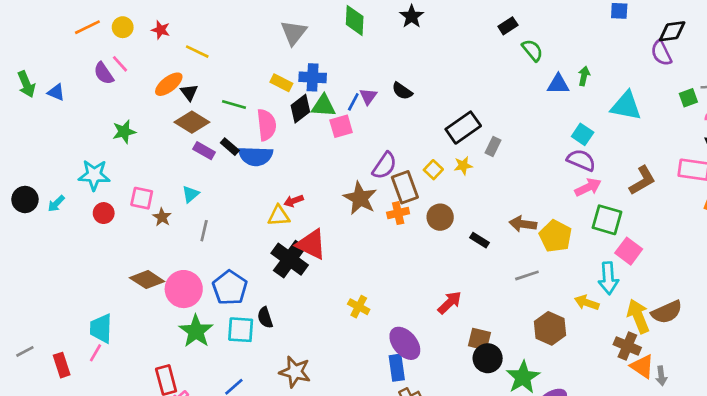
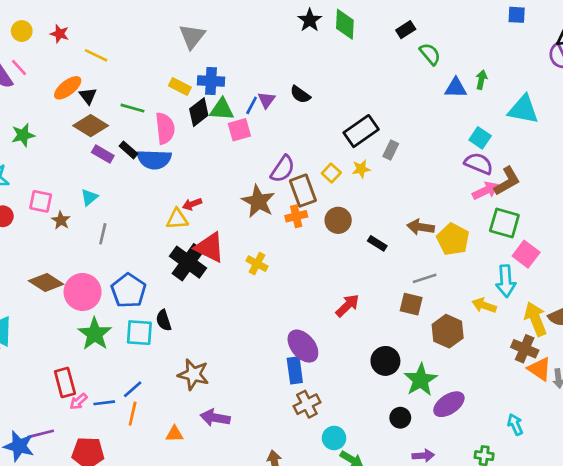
green diamond: (355, 20) -> (345, 24), moved
brown L-shape: (642, 180) -> (507, 181), moved
yellow cross: (359, 307) -> (257, 264), moved
brown square: (479, 339) -> (411, 304), moved

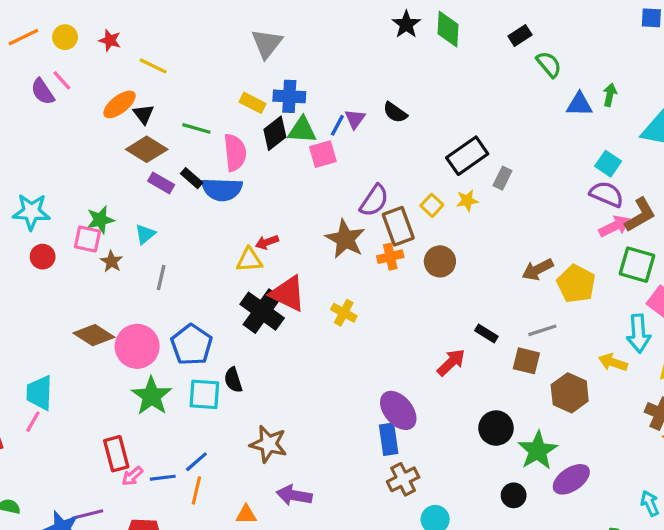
green star: (23, 135) -> (100, 220), moved
brown arrow: (421, 227) -> (538, 269), turned -35
black rectangle: (377, 243) -> (486, 334), moved

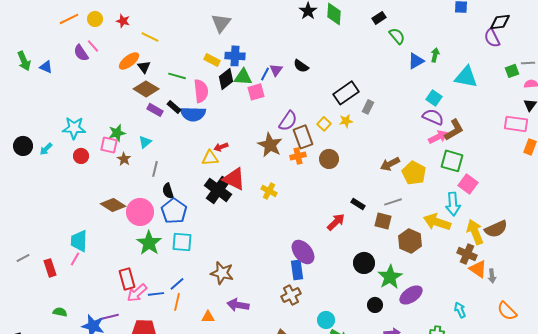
blue triangle: (579, 104) -> (416, 61), turned -30
yellow arrow: (613, 362) -> (437, 222), size x1.5
black semicircle: (233, 380) -> (168, 191), moved
pink arrow: (132, 476) -> (137, 293), size x1.5
brown cross: (403, 479) -> (291, 295), moved

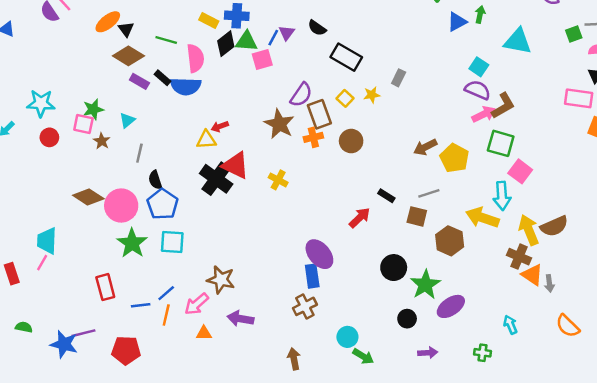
black rectangle: (346, 93) -> (346, 57), moved, turned 65
pink arrow: (137, 293) -> (197, 304), moved

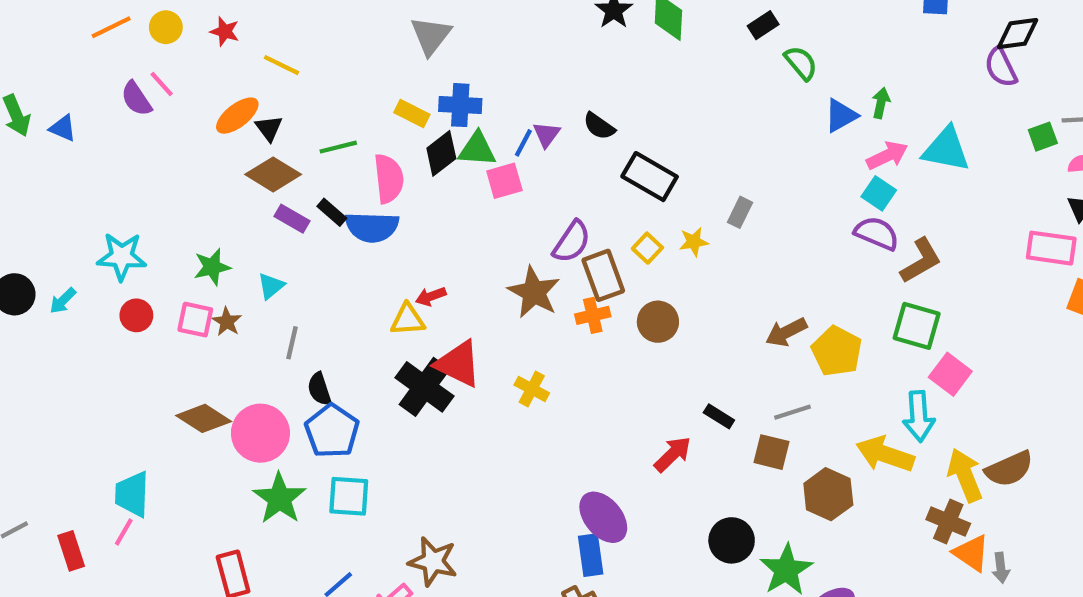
green line: (166, 40) -> (338, 147), turned -30
pink arrow: (484, 114) -> (887, 156), moved
pink square: (83, 124) -> (195, 320), moved

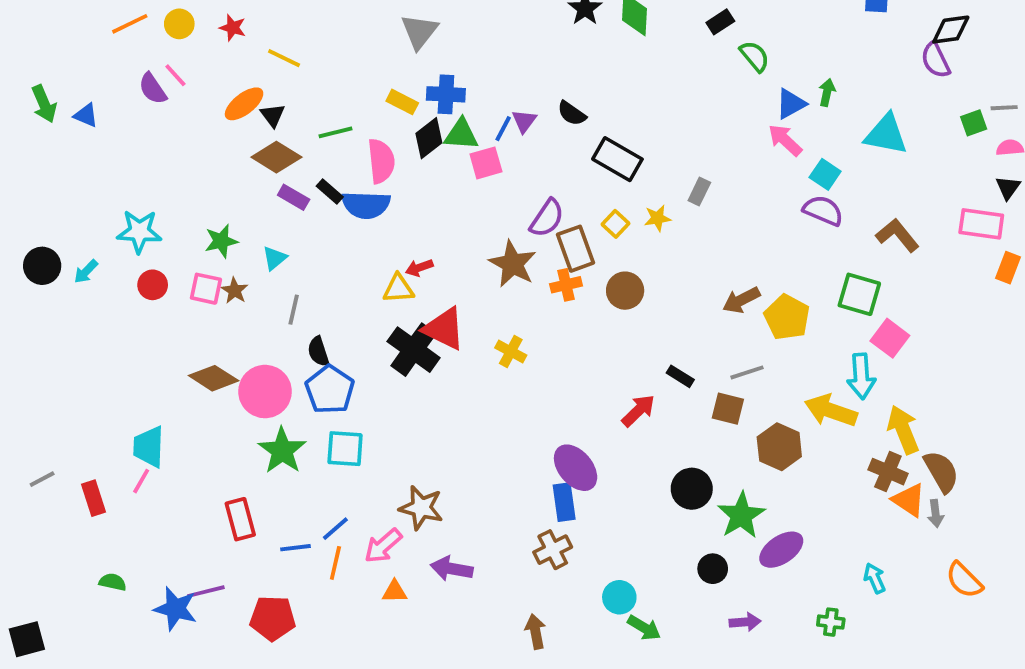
pink arrow: (887, 156) -> (785, 140), moved, turned -111
brown L-shape: (921, 261) -> (897, 235), moved, turned -99
brown semicircle: (1009, 469) -> (941, 472), moved, turned -96

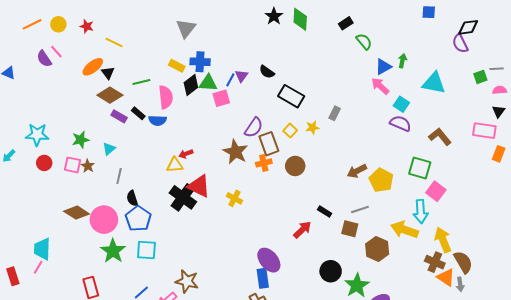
blue semicircle: (366, 205) -> (158, 120), size x0.7

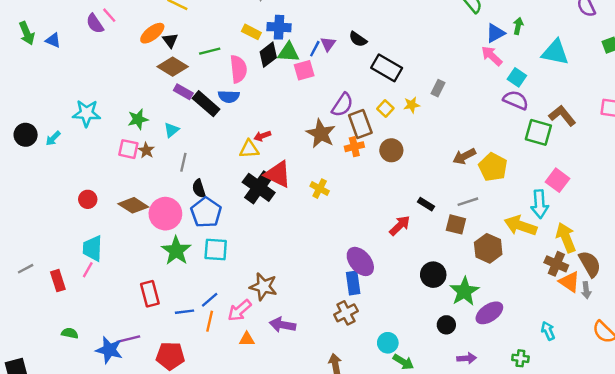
black rectangle: (138, 113) -> (206, 104), moved, size x1.6
red circle: (44, 163) -> (88, 199), moved
green square: (420, 168) -> (538, 132), moved

